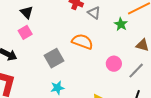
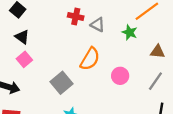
orange semicircle: (82, 42) -> (90, 59), turned 110
pink circle: (114, 64) -> (120, 76), moved

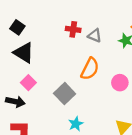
black triangle: (22, 37) -> (24, 53), size x1.5
pink square: (24, 59) -> (28, 83), moved

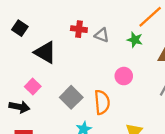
black triangle: (24, 53) -> (45, 52), moved
orange semicircle: (90, 69) -> (102, 102), moved, turned -30
pink circle: (120, 83) -> (124, 76), moved

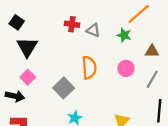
black triangle: (45, 52) -> (27, 47), moved, turned 30
pink circle: (124, 76) -> (126, 68), moved
orange semicircle: (102, 102) -> (89, 68), moved

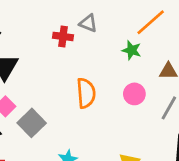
gray triangle: (93, 30) -> (88, 23), moved
gray square: (64, 88) -> (32, 123), moved

